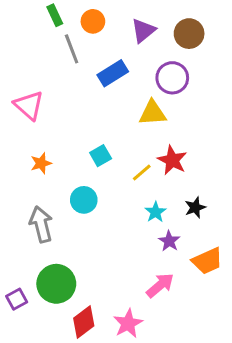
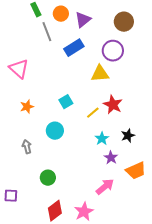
purple triangle: (143, 31) -> (83, 20), moved
gray arrow: (41, 224) -> (27, 147), size x0.6
green circle: (56, 284) -> (48, 178), moved, size x0.6
purple square: (17, 299) -> (11, 196), turned 32

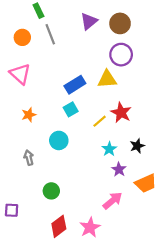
orange circle: (61, 14) -> (22, 37), moved
brown circle: (124, 22) -> (120, 23), moved
blue rectangle: (74, 48) -> (75, 85), moved

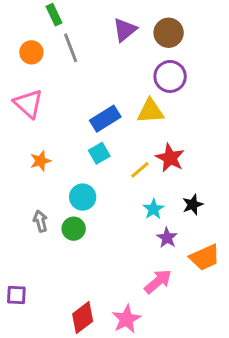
green circle: (51, 191) -> (74, 229), moved

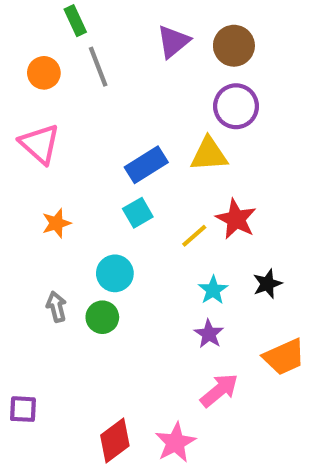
purple star: (167, 238) -> (209, 334), moved

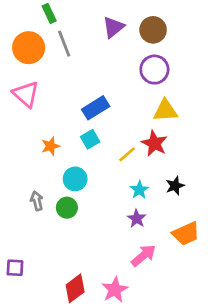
orange circle: (44, 73) -> (29, 48), size x1.5
yellow triangle: (209, 154) -> (165, 111), moved
orange star: (56, 223) -> (50, 146), moved

